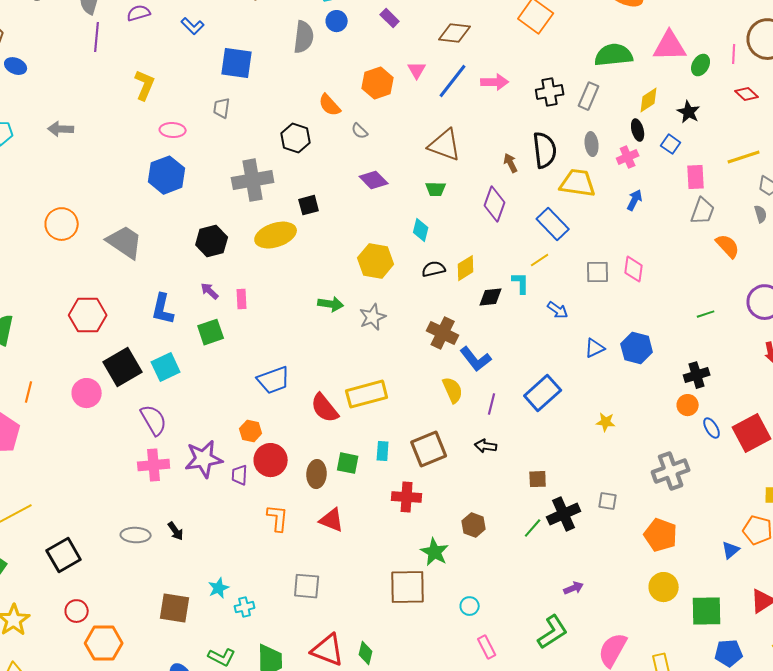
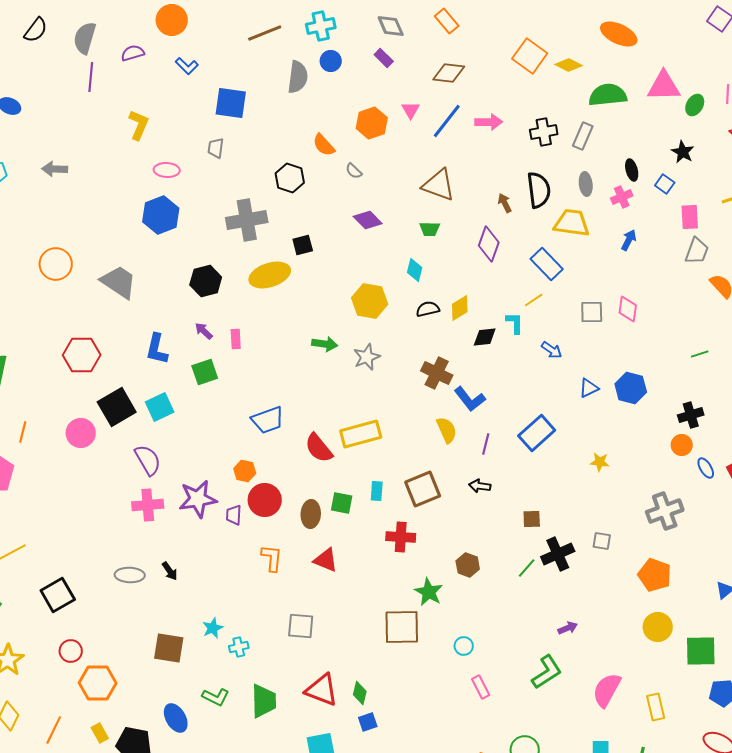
yellow diamond: (649, 100) -> (569, 65), moved, turned 60

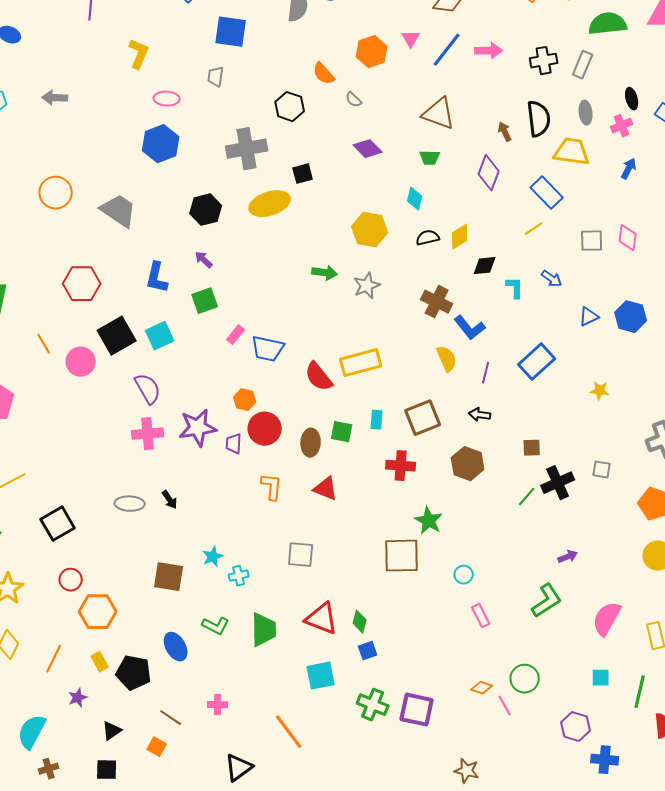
cyan L-shape: (515, 323) -> (515, 288), moved
pink rectangle: (236, 339) -> (236, 335), moved, turned 42
blue trapezoid: (268, 420) -> (268, 349), turned 32
orange line: (23, 432) -> (44, 344), moved, turned -45
brown hexagon: (468, 565) -> (468, 464), moved, size x1.4

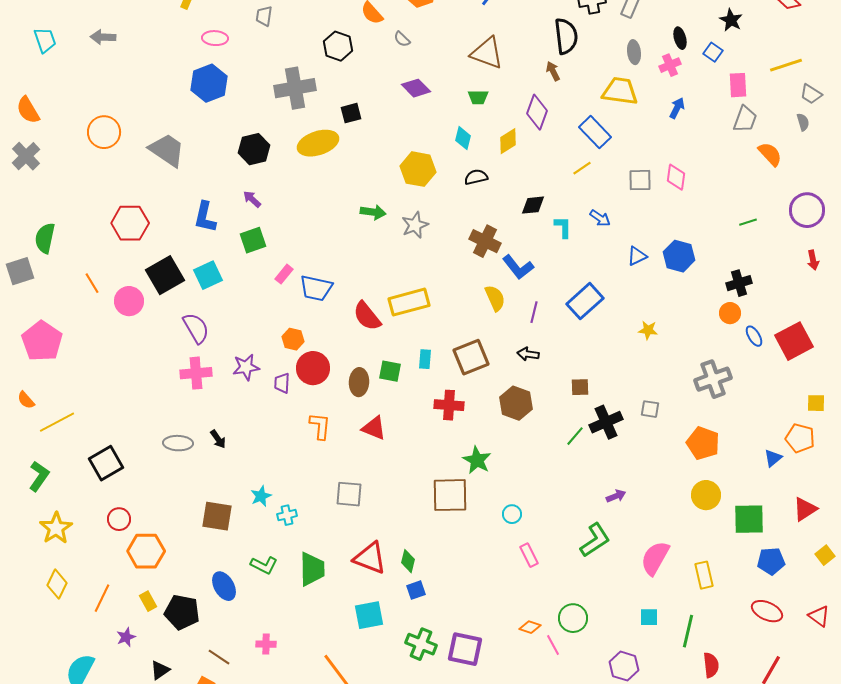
black semicircle: (539, 119) -> (566, 36), moved
yellow diamond: (460, 237) -> (508, 141), moved
purple star: (198, 428) -> (246, 367), size x0.7

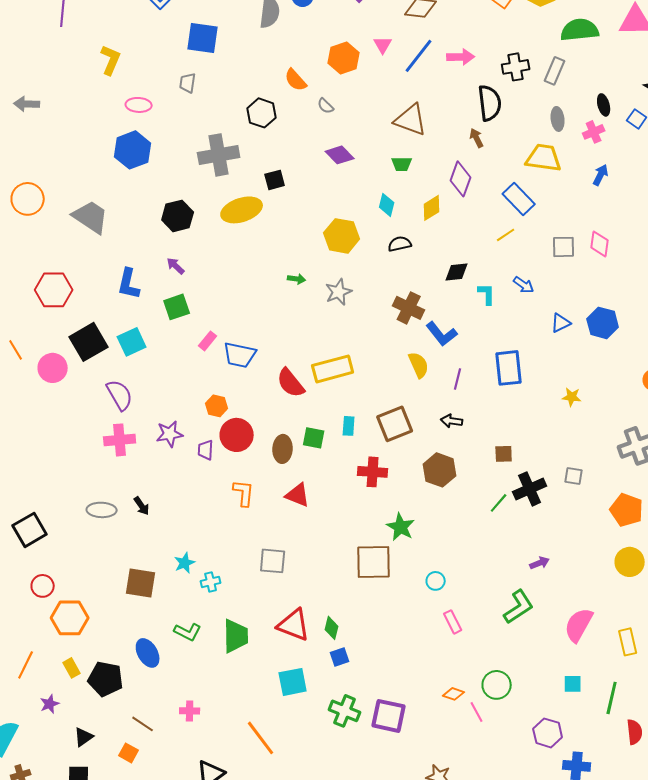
green arrow: (373, 212) -> (297, 279), size x0.7
blue rectangle: (585, 301) -> (509, 368), turned -54

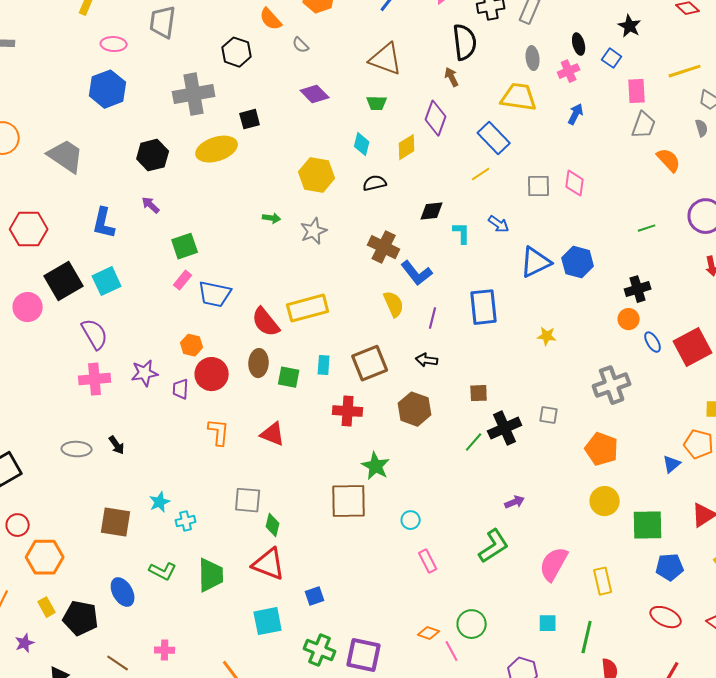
gray trapezoid: (188, 83) -> (163, 22), size x1.6
green square: (177, 307) -> (185, 246), moved
blue triangle: (561, 323) -> (536, 262), size x1.6
brown ellipse: (283, 449) -> (259, 363), moved
green diamond: (332, 628) -> (273, 525), moved

